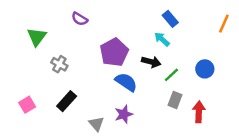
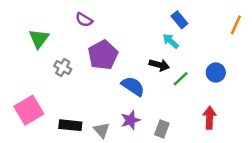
purple pentagon: (114, 52) -> (103, 55), moved
gray rectangle: (175, 100) -> (162, 129), moved
black rectangle: (67, 101) -> (70, 125), moved, turned 54
pink square: (27, 105) -> (29, 110), size x1.6

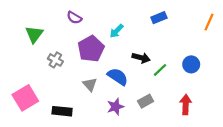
blue rectangle: (179, 20) -> (159, 18), turned -72
cyan arrow: (171, 41) -> (117, 31), moved, turned -88
gray rectangle: (162, 129) -> (146, 101), moved, turned 40
gray triangle: (102, 130) -> (90, 84), moved

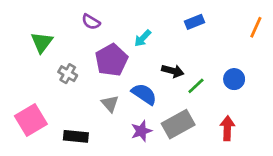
gray rectangle: (146, 101) -> (178, 124), size x1.6

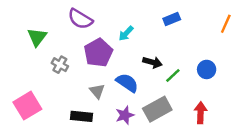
purple semicircle: (91, 22) -> (80, 19), size x1.5
black rectangle: (76, 136) -> (81, 116), moved

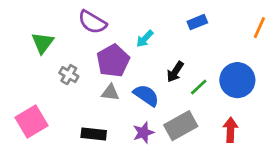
black arrow: (152, 62) -> (175, 72), turned 108
blue circle: (207, 69) -> (237, 80), size x1.6
gray triangle: (97, 91) -> (110, 93), moved, turned -42

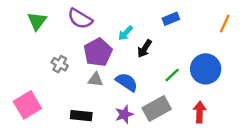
green triangle: (43, 43) -> (37, 21), moved
black arrow: (175, 72) -> (145, 49), moved

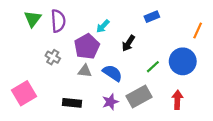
purple semicircle: (80, 19) -> (58, 21), moved, turned -125
orange line: (225, 24) -> (198, 30), moved
cyan arrow: (125, 33) -> (103, 26), moved

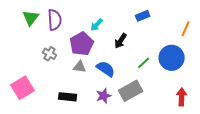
red arrow: (177, 100) -> (182, 97), moved

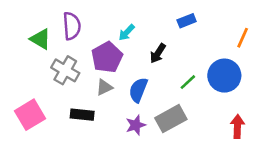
green triangle: (31, 18) -> (40, 39), moved, turned -36
gray cross: (50, 54) -> (65, 70), size x1.5
gray triangle: (80, 67) -> (104, 87), turned -32
blue semicircle: (106, 69) -> (138, 90), turned -102
black rectangle: (68, 97) -> (82, 115), moved

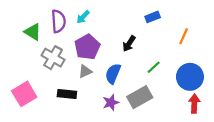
cyan arrow: (127, 32) -> (83, 17), moved
orange line: (243, 38) -> (184, 36), moved
blue circle: (224, 76) -> (190, 77), moved

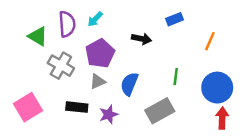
black arrow: (129, 44) -> (142, 39), moved, turned -112
green line: (154, 67) -> (176, 77), turned -40
purple star: (111, 103) -> (109, 114), moved

